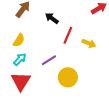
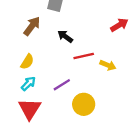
red line: (68, 35) -> (84, 56), turned 54

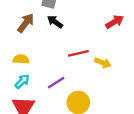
black arrow: (65, 36) -> (55, 22), moved
yellow semicircle: (27, 62) -> (21, 59), turned -119

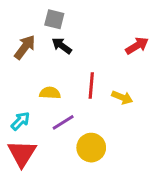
red line: (78, 53) -> (91, 86), turned -72
yellow semicircle: (21, 59) -> (50, 93), moved

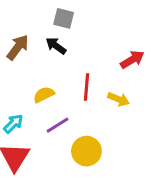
gray square: (54, 19) -> (64, 18), moved
red arrow: (137, 46) -> (132, 60), moved
yellow semicircle: (50, 93) -> (44, 95), turned -30

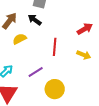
yellow semicircle: (44, 95) -> (20, 39), moved
yellow arrow: (119, 99) -> (84, 55), moved

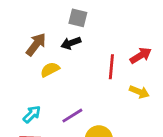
black arrow: (35, 20) -> (71, 43), turned -56
red line: (55, 47) -> (111, 67), moved

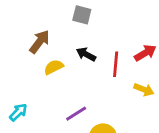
black arrow: (71, 43) -> (86, 54), moved, turned 48
cyan arrow: (32, 114) -> (18, 112), moved

